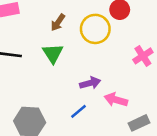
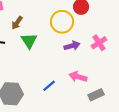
brown arrow: (58, 22) -> (17, 23), moved
purple arrow: (90, 83) -> (72, 46), moved

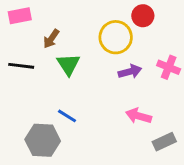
pink cross: (99, 43) -> (169, 67), turned -35
blue line: (49, 86) -> (67, 116), moved, turned 72

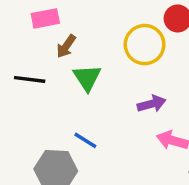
pink rectangle: (20, 16) -> (45, 18), moved
purple arrow: (130, 72) -> (152, 104), moved

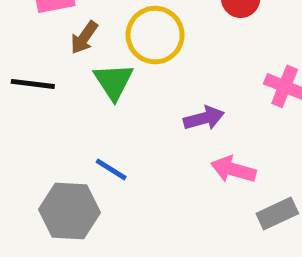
yellow circle: (145, 45) -> (155, 35), moved

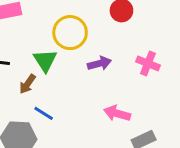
brown arrow: (84, 37) -> (27, 84), moved
purple arrow: (204, 118) -> (99, 63), moved

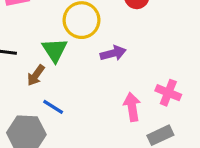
pink cross: (148, 63) -> (168, 93), moved
pink arrow: (117, 113) -> (132, 107), turned 65

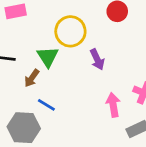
purple arrow: (113, 53) -> (97, 59), turned 80

